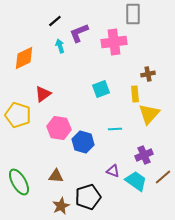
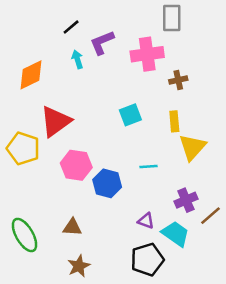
brown cross: (148, 74) -> (178, 80), moved
red triangle: (43, 94) -> (56, 121), size x1.5
brown line: (163, 177) -> (211, 216), moved
black pentagon: (88, 197) -> (147, 260), moved

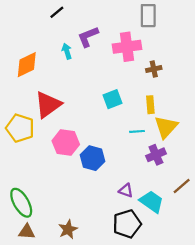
black line: (71, 27) -> (57, 12), moved
cyan line: (149, 167) -> (137, 131), moved
purple cross: (186, 200) -> (156, 155), moved
brown triangle: (72, 227) -> (27, 232), moved

